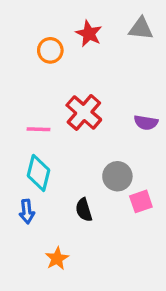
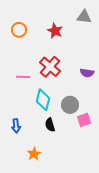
red star: (89, 34) -> (55, 31), moved
orange circle: (50, 50) -> (19, 30), moved
cyan diamond: (39, 173) -> (43, 100), moved

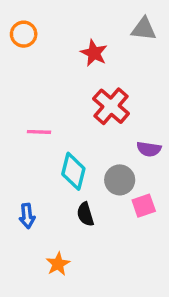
orange circle: (19, 30) -> (24, 34), moved
red cross: (50, 67) -> (111, 106), moved
purple semicircle: (87, 73) -> (149, 149), moved

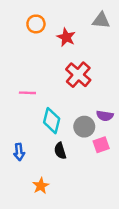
orange circle: (24, 34) -> (36, 24), moved
purple semicircle: (149, 149) -> (105, 116), moved

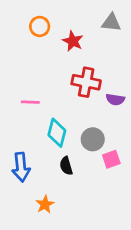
red cross: (78, 75) -> (86, 82), turned -30
purple semicircle: (105, 116) -> (115, 99), moved
blue arrow: (19, 152) -> (21, 167), size x1.5

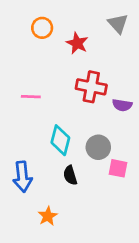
gray triangle: (111, 22) -> (118, 24), turned 42
pink line: (30, 102) -> (31, 97), moved
pink square: (111, 159) -> (118, 168), turned 30

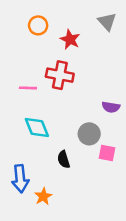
red cross: (91, 87) -> (60, 75), moved
purple semicircle: (122, 105) -> (111, 107), moved
cyan diamond: (60, 140) -> (37, 128), moved, turned -36
blue arrow: (22, 177) -> (20, 179), moved

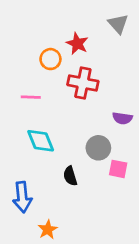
orange circle: (38, 25) -> (50, 59), moved
red cross: (60, 75) -> (83, 83), moved
orange star: (43, 196) -> (48, 230), moved

